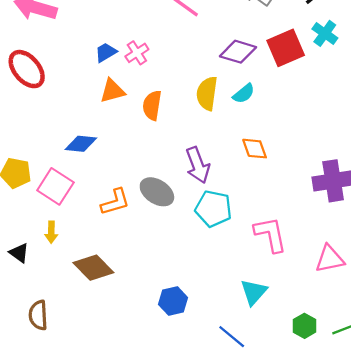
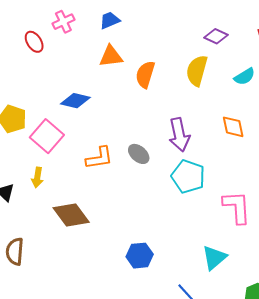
purple diamond: (238, 52) -> (216, 36), moved, size x0.7
pink cross: (137, 53) -> (63, 22), moved
red ellipse: (27, 69) -> (34, 42), moved, size x0.6
cyan semicircle: (244, 94) -> (245, 77), moved
gray ellipse: (157, 192) -> (139, 154), size x0.7

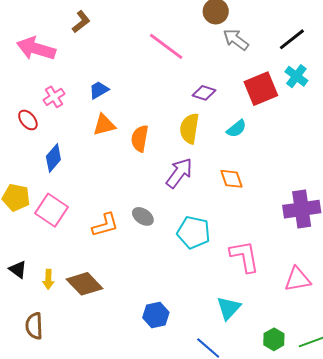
blue diamond: (75, 101) -> (53, 158), moved, turned -56
purple arrow: (179, 135) -> (179, 173), moved, turned -124
yellow arrow: (37, 177) -> (48, 279), moved

